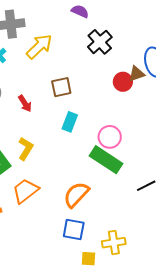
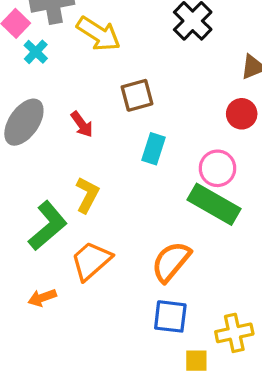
yellow arrow: (39, 46) -> (99, 34), turned 80
red circle: (123, 82) -> (242, 114), moved

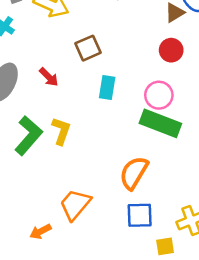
green L-shape: (48, 226) -> (28, 135), moved
orange trapezoid: (91, 261) -> (75, 204), moved
orange arrow: (42, 298) -> (41, 231), moved

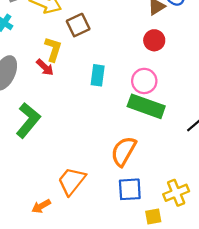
brown square: (88, 48) -> (78, 25), moved
yellow L-shape: (61, 131) -> (53, 49), moved

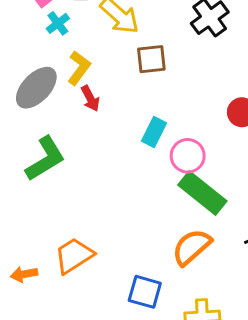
yellow L-shape: (53, 49) -> (79, 68), moved
pink circle: (144, 81) -> (188, 156), moved
orange semicircle: (124, 151) -> (192, 247), moved

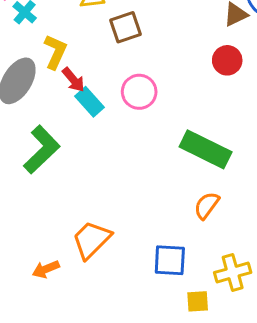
cyan rectangle: (154, 132) -> (90, 102), moved, turned -56
pink circle: (188, 156) -> (139, 92), moved
orange semicircle: (192, 247) -> (207, 205), size x0.7

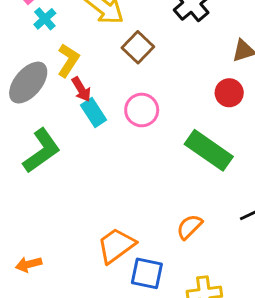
brown square: (125, 27) -> (138, 47), turned -36
green rectangle: (206, 149) -> (209, 150), moved
orange trapezoid: (91, 240) -> (116, 246), moved

